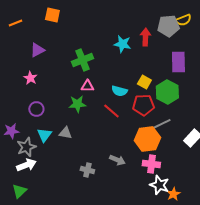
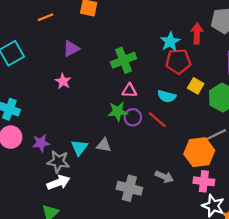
cyan star: (122, 44) -> (170, 42), turned 30
red pentagon: (143, 105) -> (178, 61), moved
purple circle: (36, 109) -> (133, 117), moved
gray star: (26, 147) -> (58, 162), turned 30
gray cross: (87, 170) -> (129, 188), size x1.5

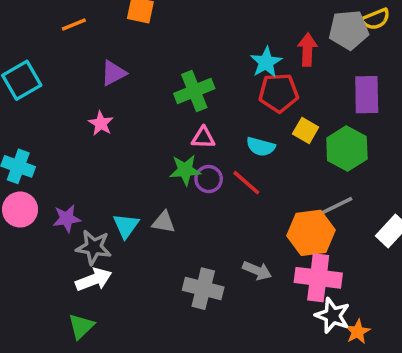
pink cross: (204, 181) -> (318, 278), size x1.4

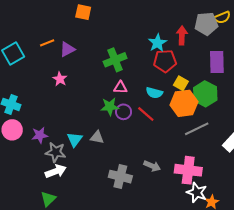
orange line: (74, 25) -> (47, 43), moved
orange hexagon: (311, 233) -> (184, 103), moved

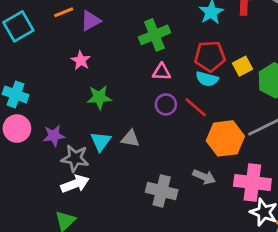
red pentagon: (165, 61) -> (210, 56), moved
yellow square: (181, 83) -> (242, 66), turned 32
orange hexagon: (184, 103) -> (225, 138), moved
green star: (110, 107) -> (99, 97), moved

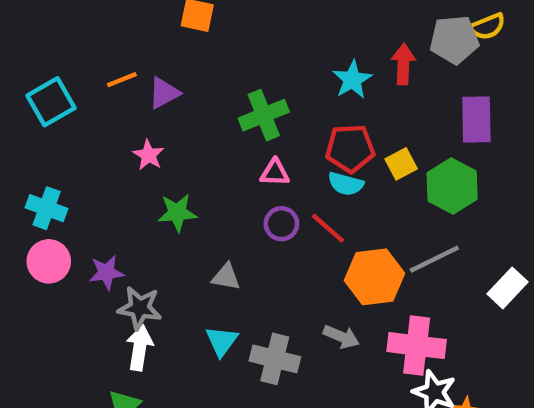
cyan triangle: (101, 141) -> (222, 341), moved
white arrow: (75, 184) -> (140, 348), turned -60

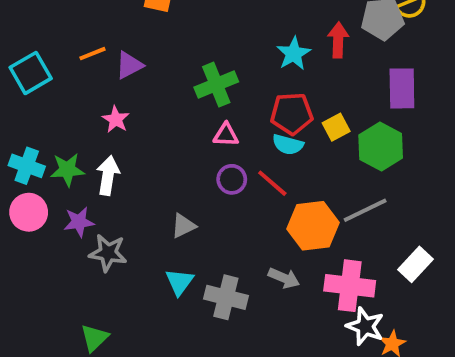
green star: (177, 213) -> (67, 170), moved
gray triangle: (226, 277) -> (183, 226), turned -36
white rectangle: (508, 288) -> (415, 264), moved
white arrow: (140, 348) -> (108, 175), moved

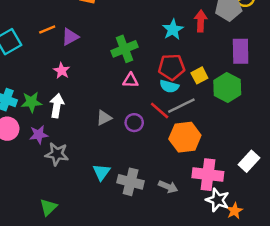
purple circle: (232, 179) -> (134, 123), moved
gray line: (365, 210) -> (181, 106), moved
gray triangle: (183, 226) -> (104, 118), moved
gray arrow: (284, 278) -> (168, 187), moved

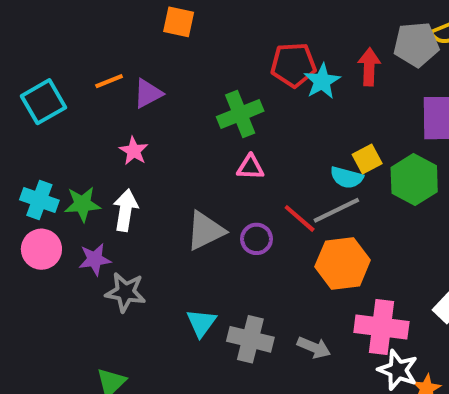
red pentagon: (172, 67) -> (293, 65), moved
cyan semicircle: (169, 86) -> (347, 177), moved
gray triangle: (104, 118) -> (205, 231), size x1.5

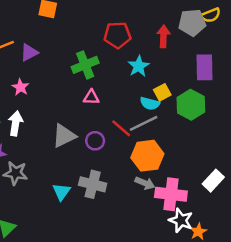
cyan star: (322, 81) -> (139, 66), moved
gray cross: (250, 339) -> (93, 184), moved
gray arrow: (314, 347) -> (145, 183), moved

